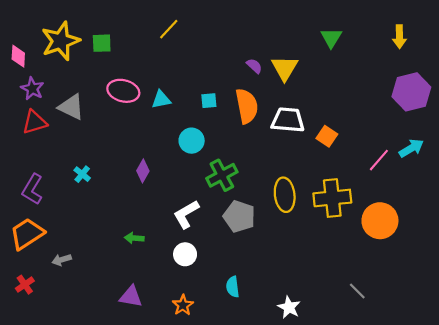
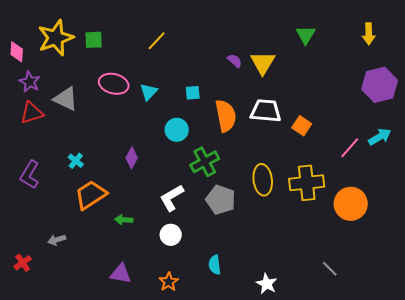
yellow line: (169, 29) -> (157, 41), moved
cyan triangle: (161, 99) -> (149, 92), turned -36
orange semicircle: (247, 106) -> (226, 116), moved
orange trapezoid: (27, 234) -> (91, 195), moved

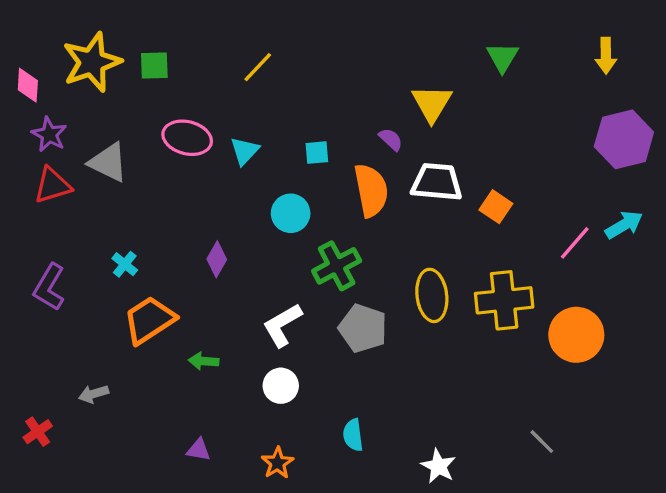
purple semicircle: (235, 61) -> (391, 139), moved
purple triangle: (121, 274) -> (199, 450), size x0.7

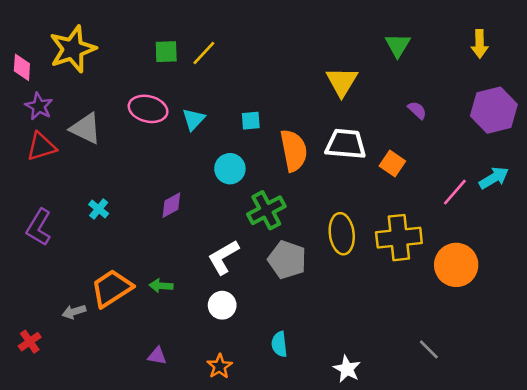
green square: (154, 65) -> (166, 52), moved
purple semicircle: (391, 139) -> (417, 110), moved
purple diamond: (217, 259) -> (171, 205), turned 32
orange trapezoid: (149, 320) -> (112, 288), moved

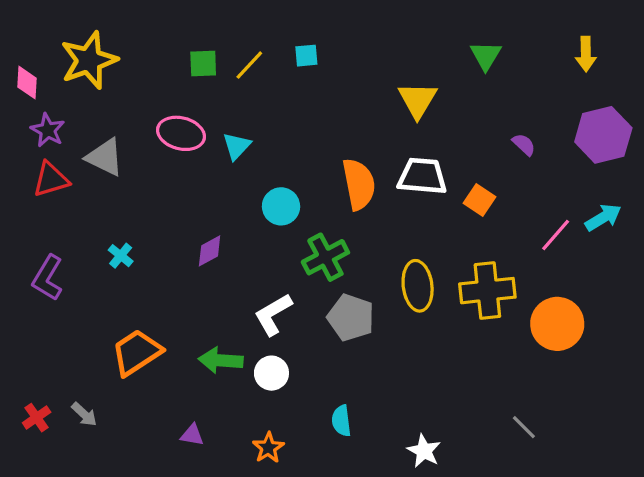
purple semicircle: (417, 110) -> (524, 144), moved
cyan square: (251, 121) -> (306, 56), moved
green arrow: (161, 286) -> (221, 360), moved, size x1.5
gray arrow: (74, 312) -> (84, 414), moved, turned -120

